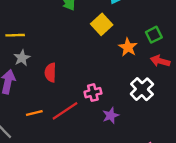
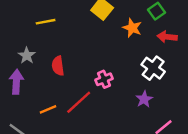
yellow line: (15, 35) -> (46, 22), moved
purple star: (111, 116) -> (144, 99), moved

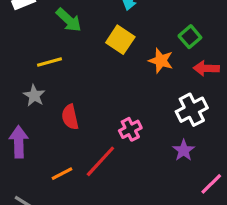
gray star: (27, 56) -> (34, 96), moved
white cross: (153, 68) -> (192, 110), turned 30

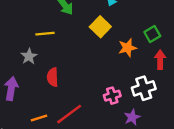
orange star: (161, 61) -> (127, 48), turned 30
red arrow: (206, 68) -> (160, 60), turned 78
pink cross: (130, 129) -> (112, 96), moved

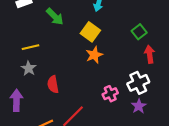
yellow line: (45, 34) -> (30, 47), moved
orange star: (127, 48) -> (94, 55), moved
purple star: (132, 117) -> (139, 106), moved

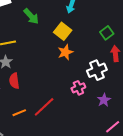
white cross: (138, 83) -> (97, 70), moved
red semicircle: (53, 84) -> (14, 81), moved

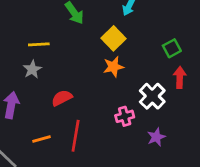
white cross: (97, 70) -> (152, 96), turned -30
red semicircle: (14, 81) -> (62, 98), moved, turned 63
red line: (44, 107) -> (76, 136), turned -45

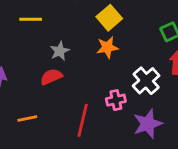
gray star: (32, 69) -> (60, 51), moved
red line: (76, 136) -> (83, 120), moved
purple star: (156, 137) -> (148, 124), size x1.5

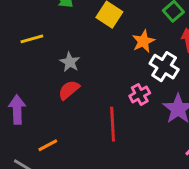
orange star: (107, 47) -> (143, 41), moved
orange line: (27, 119) -> (48, 145), moved

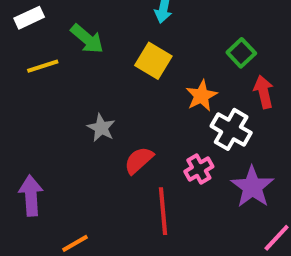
yellow line: (32, 39) -> (43, 66), moved
red semicircle: (69, 90) -> (139, 160), moved

